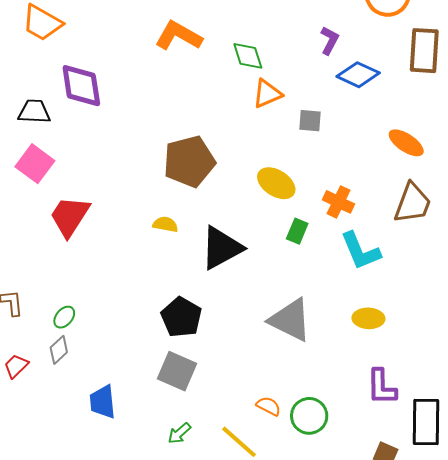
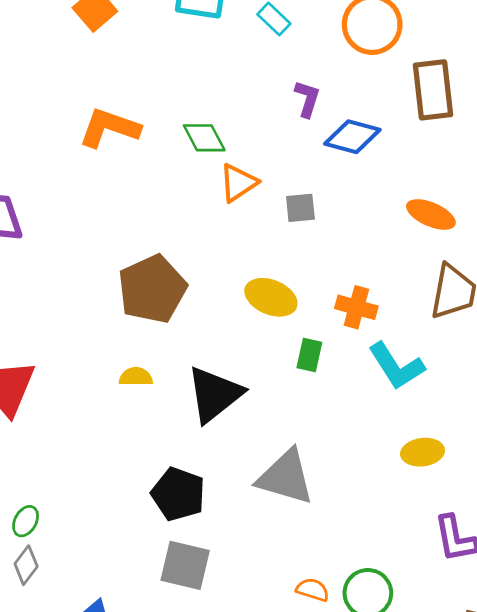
gray triangle: (290, 320) -> (286, 477), moved

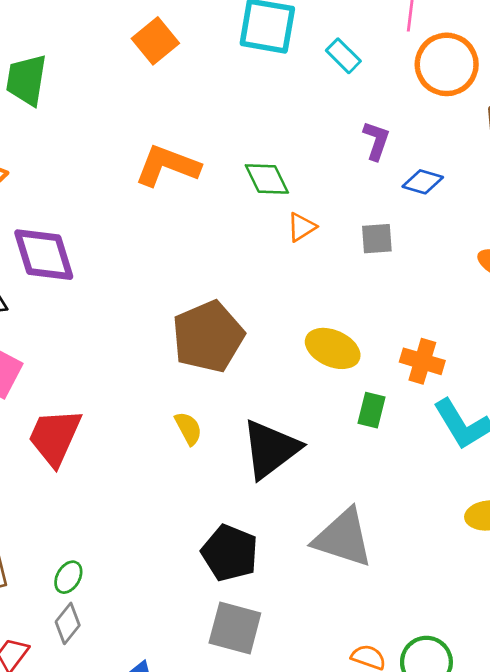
blue diamond: (352, 137) -> (423, 182), size x0.7
orange triangle: (238, 183) -> (301, 227), size x0.7
gray square: (300, 208) -> (377, 239), moved
yellow semicircle: (136, 377) -> (188, 428), turned 60

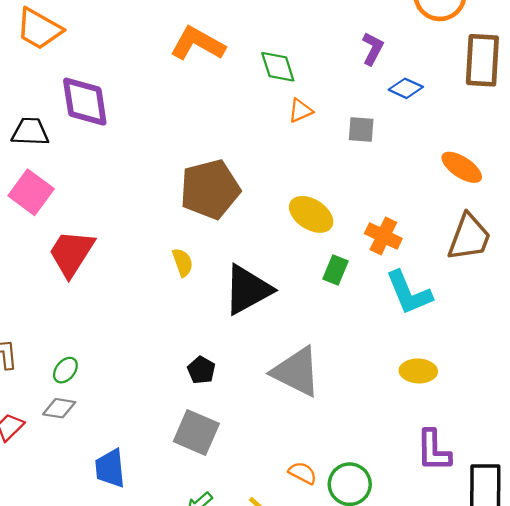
black pentagon: (230, 553) -> (201, 370), size x0.6
gray diamond: (68, 623) -> (59, 408), turned 52

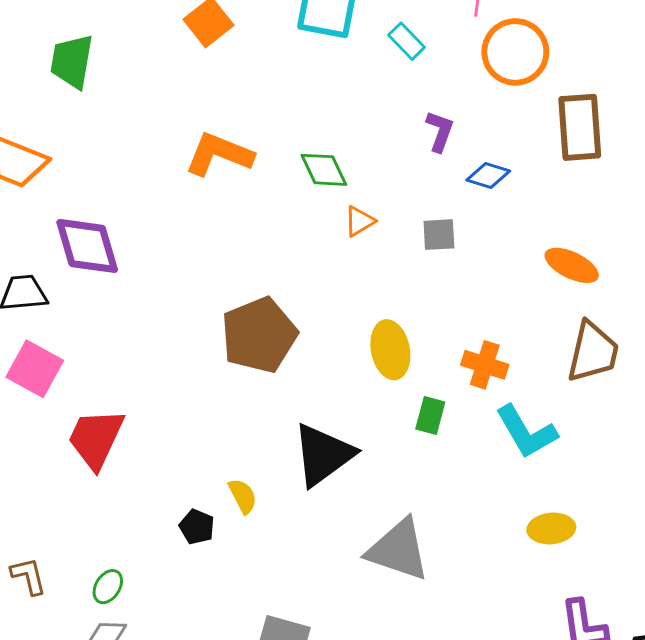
yellow ellipse: (311, 214) -> (390, 350), turned 54
yellow semicircle: (183, 262) -> (243, 496), moved
black pentagon: (201, 370) -> (197, 527), moved

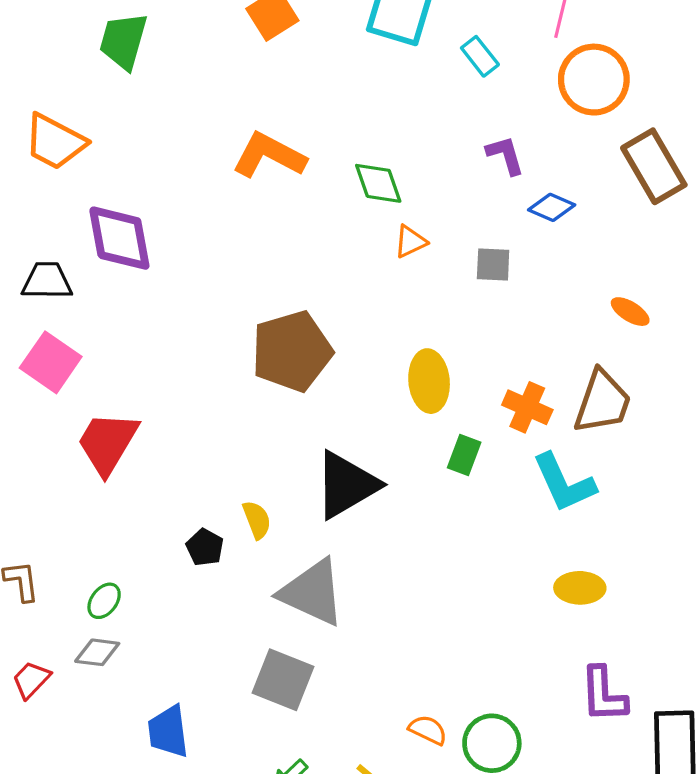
brown rectangle: (580, 127) -> (654, 166), turned -32
purple L-shape: (440, 131) -> (505, 155), turned -42
orange ellipse: (572, 265) -> (630, 312), size x0.7
brown trapezoid: (593, 352) -> (602, 402), moved
gray triangle: (398, 550) -> (312, 592), moved

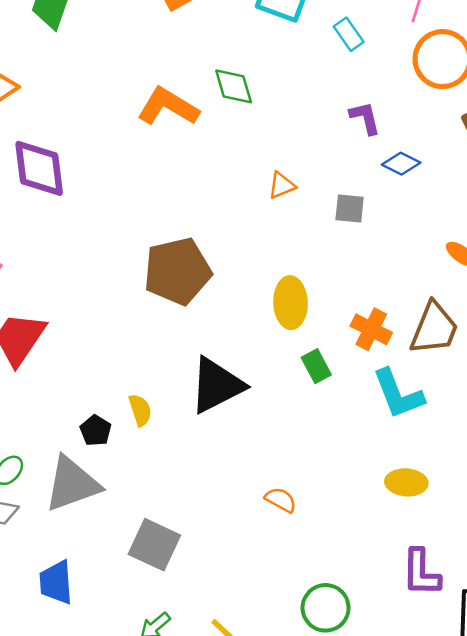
green diamond: (378, 183) -> (234, 86), moved
green rectangle: (464, 455) -> (316, 366), turned -52
gray triangle: (312, 592) -> (72, 484), moved, turned -48
orange semicircle: (428, 730) -> (281, 500), moved

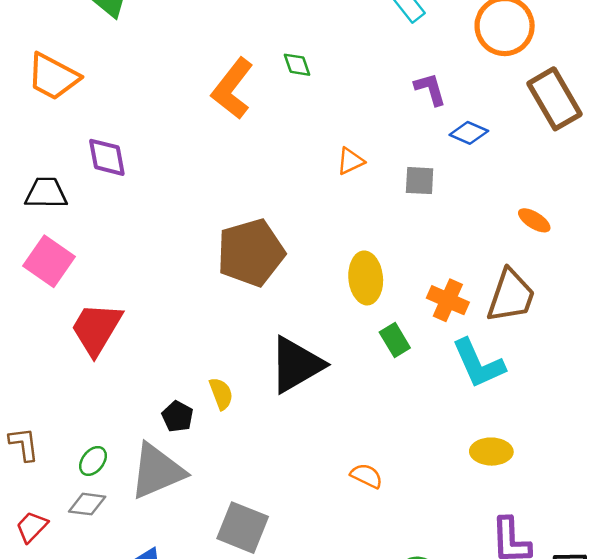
green diamond: (234, 86) -> (297, 65), size x0.7
orange L-shape: (168, 107) -> (232, 89), turned -80
purple diamond: (39, 168) -> (107, 157), size x0.7

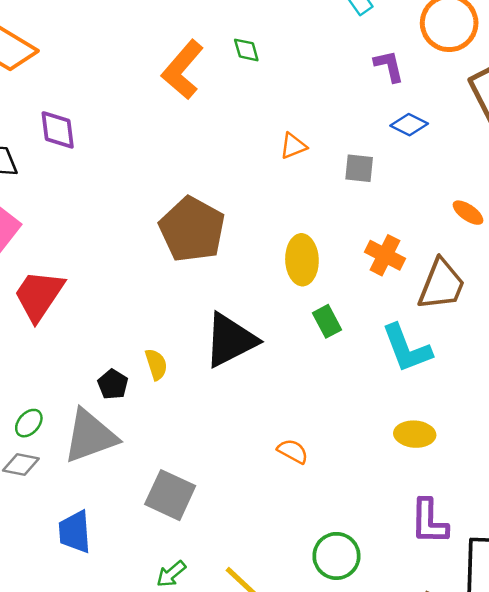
purple L-shape: (430, 89) -> (389, 66), moved
brown pentagon: (251, 253) -> (192, 229), turned -30
orange cross: (448, 300) -> (385, 255), moved

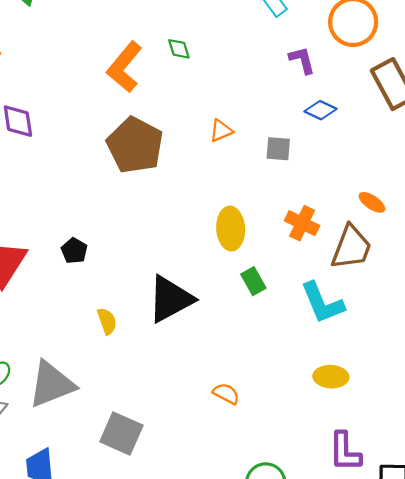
orange ellipse: (468, 213) -> (372, 202), moved
brown pentagon: (192, 229) -> (135, 145), moved
black pentagon: (113, 384) -> (74, 251), moved

